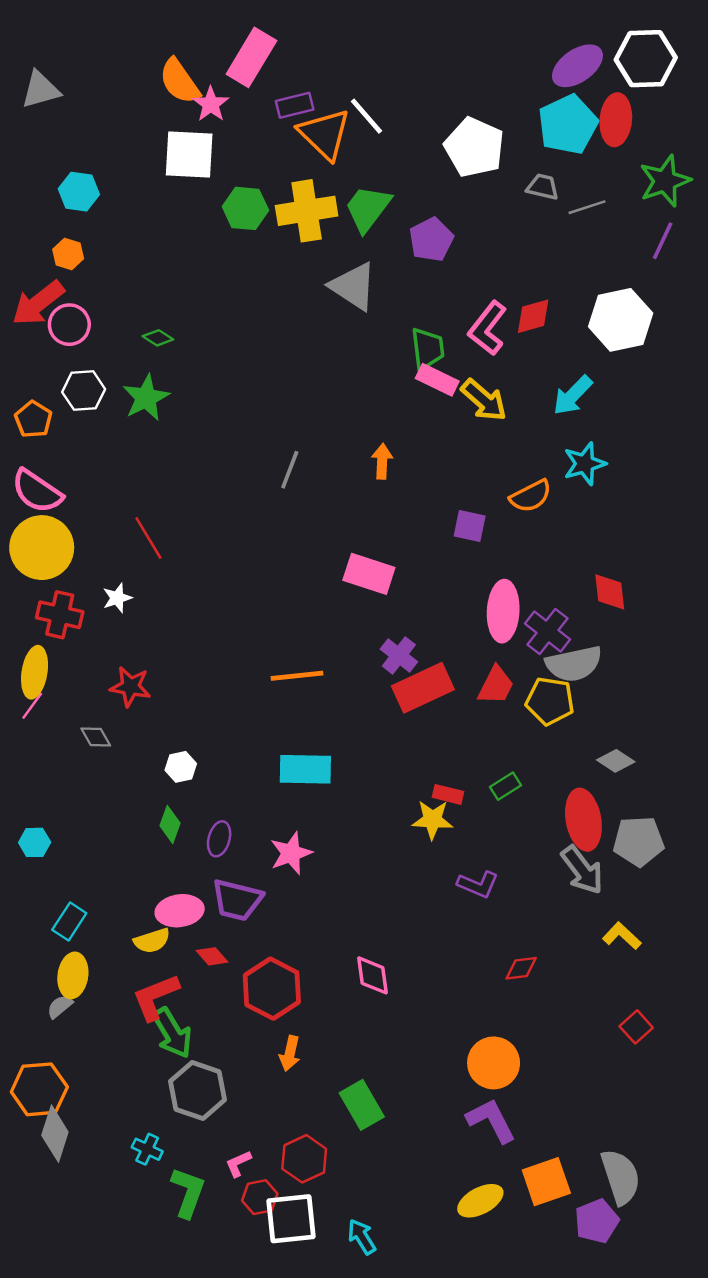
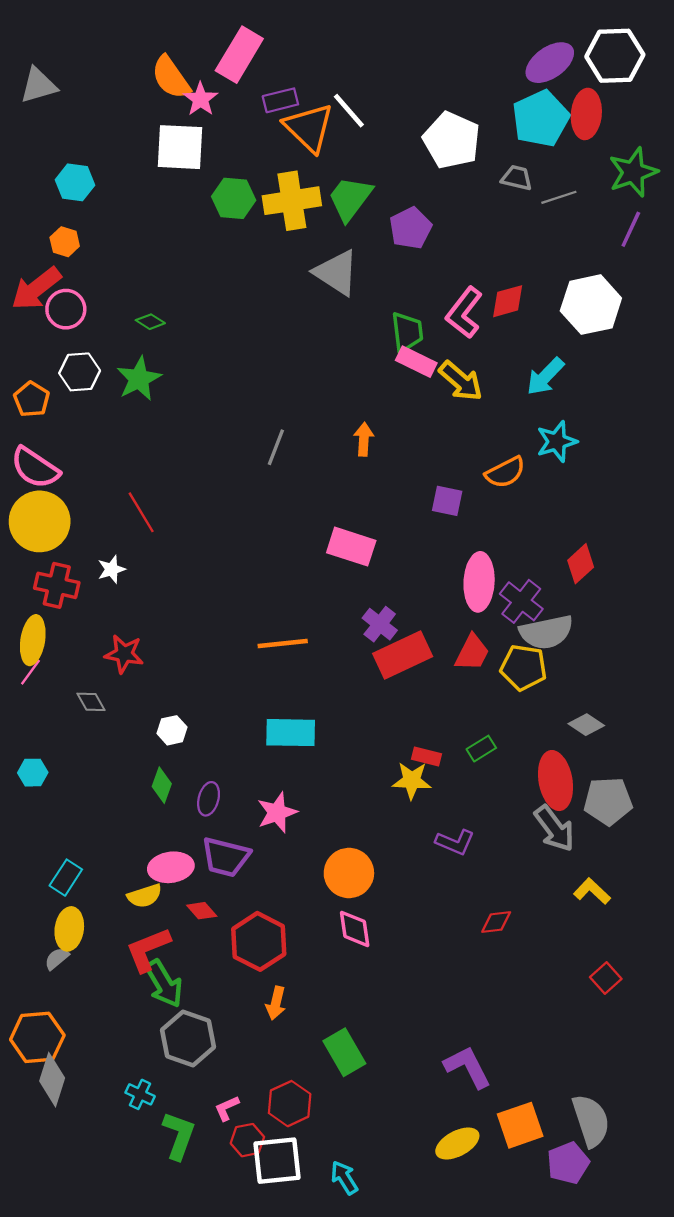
red diamond: (610, 592) -> (581, 564), turned 54
cyan hexagon: (35, 842) -> (33, 773), moved
orange circle: (494, 1063) -> (349, 873), moved

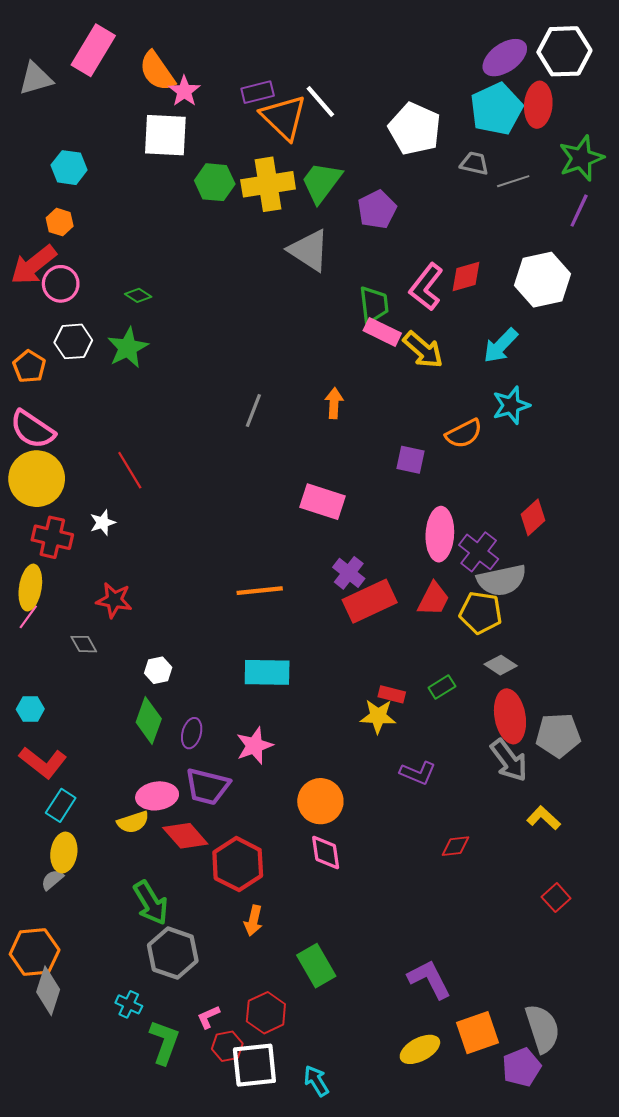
pink rectangle: (239, 55) -> (93, 50), moved
gray diamond: (586, 725) -> (501, 665), moved
green diamond: (162, 785) -> (149, 721), size x1.4
red diamond: (202, 911) -> (185, 836), size x1.6
red L-shape: (148, 949) -> (43, 762), moved, turned -120

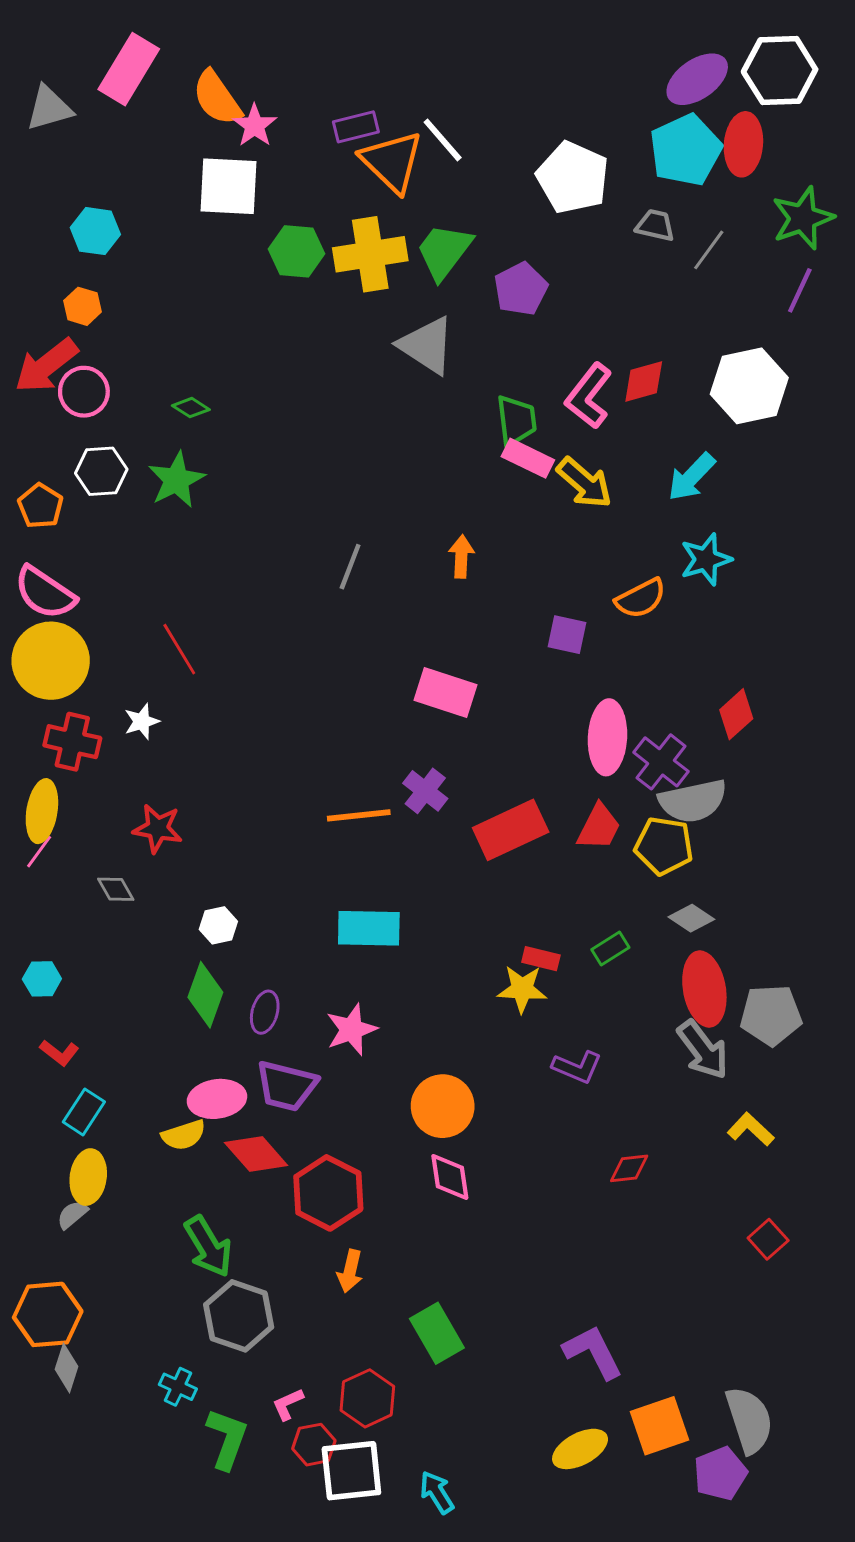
gray line: (513, 181) -> (709, 250), turned -36
purple cross: (349, 573) -> (425, 791), moved
red L-shape: (43, 762) -> (59, 1053), size x0.6
gray diamond: (48, 991) -> (67, 1368), size x0.7

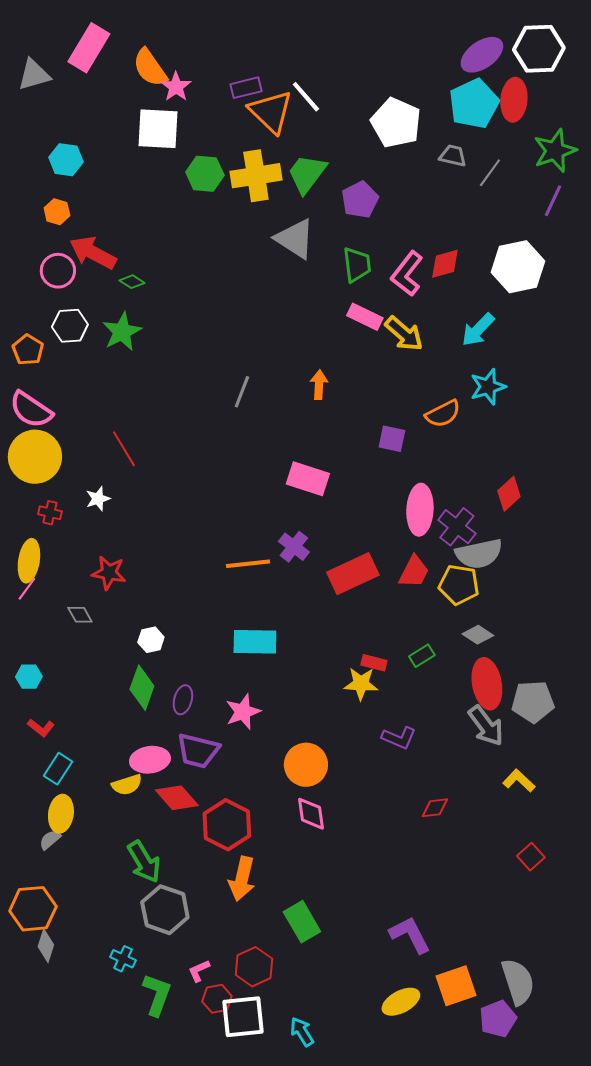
red arrow: (46, 366) -> (93, 253), moved, turned 66
green trapezoid: (516, 421) -> (357, 265), moved
red cross: (72, 742) -> (50, 513), size x0.6
orange arrow: (350, 1271) -> (242, 879), size x1.5

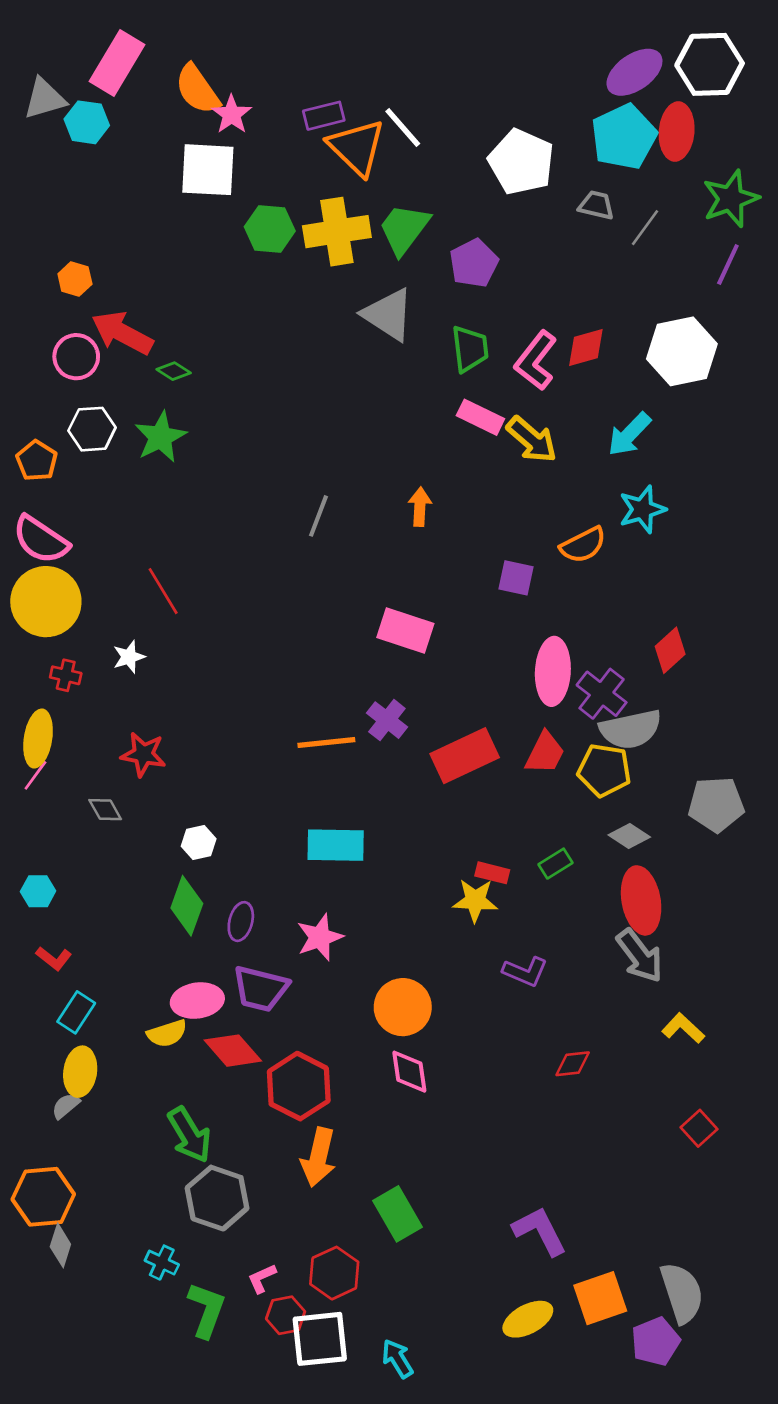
cyan hexagon: (66, 160) -> (87, 122), moved
gray pentagon: (533, 702) -> (716, 804), moved

